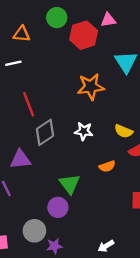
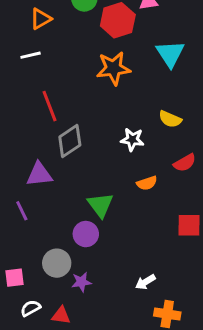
orange triangle: (22, 34) -> (41, 19), turned -36
orange star: (91, 87) -> (113, 68), moved
white star: (84, 131) -> (132, 139), moved
yellow semicircle: (123, 131) -> (170, 119), moved

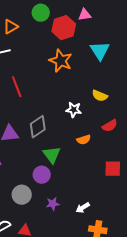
orange star: (113, 68) -> (61, 61), turned 30
gray diamond: (70, 141) -> (38, 127), moved
purple star: (81, 282) -> (53, 204), moved

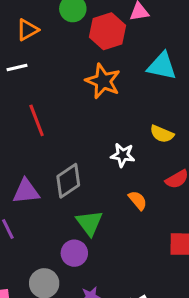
cyan triangle: (100, 51) -> (162, 66), turned -45
orange semicircle: (84, 140) -> (138, 200), turned -112

